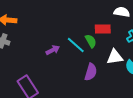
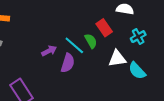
red rectangle: (103, 29) -> (104, 28), turned 56
purple semicircle: (91, 72) -> (68, 63), moved

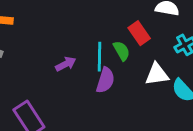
cyan line: (74, 45) -> (100, 57), turned 50
purple semicircle: (68, 63) -> (105, 80), moved

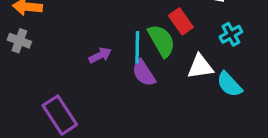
green semicircle: (122, 51) -> (162, 41), size x1.5
purple semicircle: (105, 80) -> (144, 73), turned 130

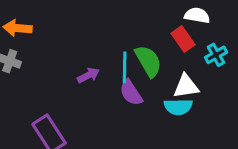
red rectangle: (181, 21) -> (183, 39), moved
cyan semicircle: (229, 84) -> (178, 107), moved, turned -48

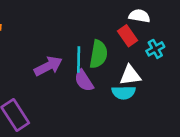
green semicircle: (148, 61) -> (98, 54), turned 40
purple arrow: (88, 75) -> (48, 66), size x1.5

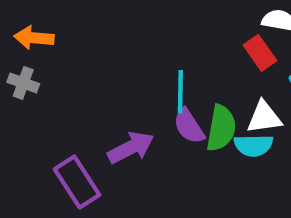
green semicircle: (98, 54) -> (221, 128), moved
purple arrow: (48, 66) -> (131, 148), moved

